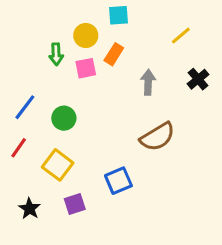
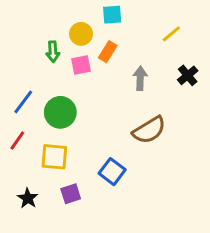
green circle: (64, 118) -> (60, 112), size x1.4
yellow square: (58, 165) -> (54, 157), turned -32
blue square: (118, 181) -> (112, 172), turned -30

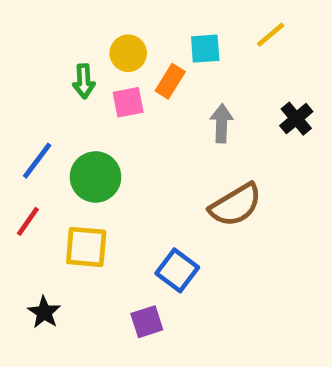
cyan square: (112, 15) -> (205, 49), moved
yellow line: (171, 34) -> (271, 35), moved
purple square: (71, 194) -> (147, 322), moved

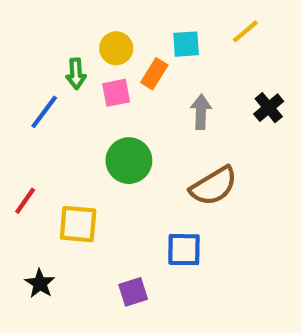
blue line: (37, 161) -> (44, 112), moved
green circle: (96, 177) -> (129, 161), moved
blue square: (177, 270) -> (184, 250), moved, turned -36

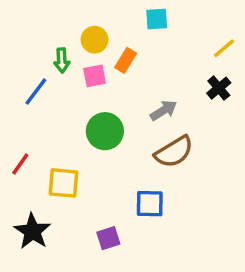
yellow line: (245, 31) -> (224, 48), moved
cyan square: (186, 44) -> (157, 19), moved
gray arrow: (201, 112) -> (164, 110), moved, turned 56
black star: (40, 283) -> (32, 231), size x1.5

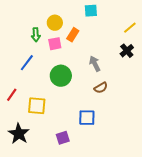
blue line: (36, 91) -> (27, 63), moved
gray arrow: (164, 110) -> (95, 64), turned -84
brown semicircle: (174, 152) -> (101, 88), size x0.6

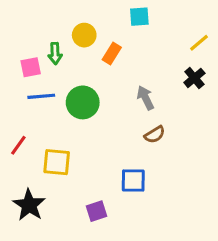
pink square: (55, 44) -> (31, 67), moved
blue line: (27, 63) -> (41, 96), turned 48
green circle: (61, 76) -> (83, 102), moved

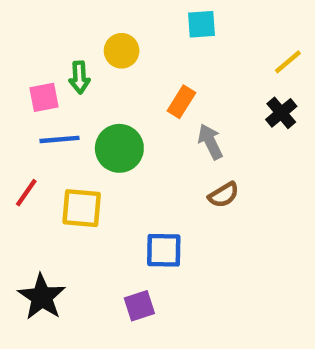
orange rectangle: (112, 53) -> (181, 102), moved
red line: (18, 145) -> (26, 193), moved
yellow square: (57, 162) -> (82, 208), moved
blue square: (133, 181) -> (164, 250), moved

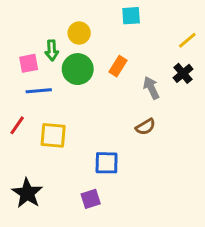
gray arrow: (210, 142) -> (151, 88), moved
green circle: (119, 148) -> (78, 69), moved

